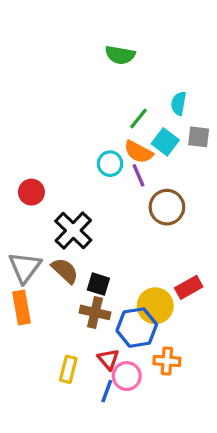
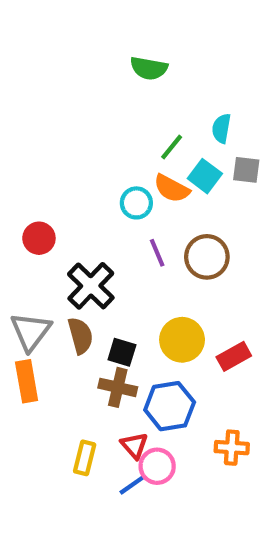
purple line: (138, 175) -> (157, 253), moved
brown semicircle: (65, 271) -> (80, 336), turned 32
yellow circle: (155, 306) -> (182, 340), moved
orange cross: (167, 361) -> (232, 448), moved
blue line: (107, 391) -> (132, 485), turned 35

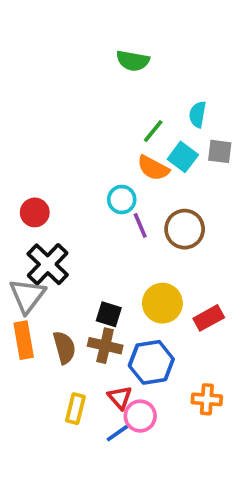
cyan circle: (136, 203) -> (122, 200), moved
black cross: (91, 286) -> (48, 264), moved
brown semicircle: (80, 336) -> (64, 348), moved

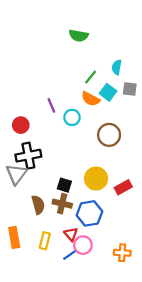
purple line: (140, 225) -> (51, 105), moved
black cross: (48, 264) -> (28, 156), turned 35
orange rectangle: (24, 340) -> (14, 237), moved
orange cross: (207, 399) -> (122, 253), moved

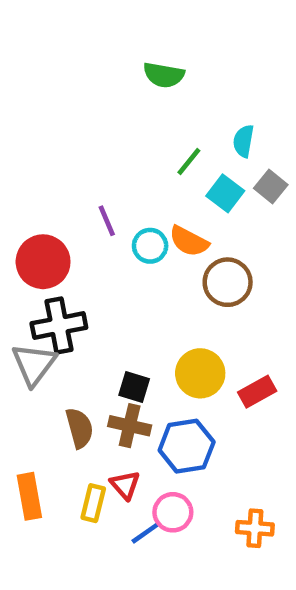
gray square: (130, 89) -> (271, 187), turned 32
orange semicircle: (91, 99) -> (189, 241), moved
red circle: (21, 125) -> (43, 262), size x1.5
red triangle: (71, 234) -> (125, 485), moved

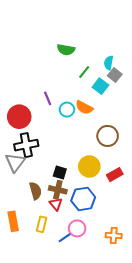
green semicircle: (164, 75) -> (66, 50), moved
gray square: (271, 187) -> (115, 75), moved
brown circle: (228, 282) -> (108, 136), moved
red triangle: (125, 485) -> (56, 204), moved

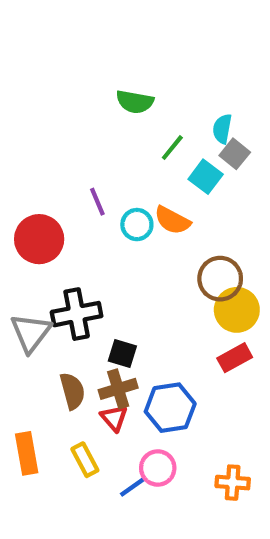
black cross: (26, 145) -> (77, 314), moved
yellow circle: (89, 166) -> (237, 310), moved
brown cross: (58, 190) -> (118, 389), turned -30
yellow rectangle: (42, 224) -> (85, 460), turned -42

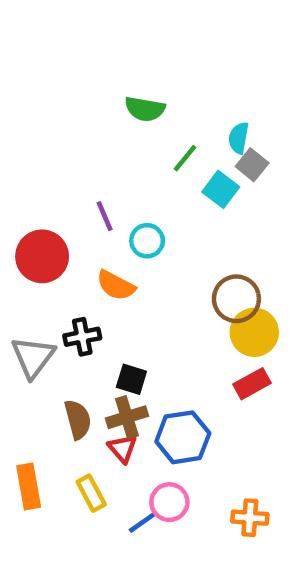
orange semicircle: (172, 220) -> (116, 285), moved
black cross: (77, 314) -> (82, 337), size x0.7

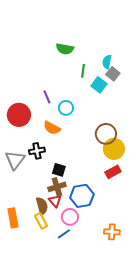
green line: (185, 158) -> (83, 71), turned -32
brown semicircle: (78, 419) -> (42, 206), moved
pink circle: (169, 502) -> (70, 217), moved

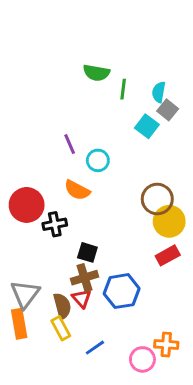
green line: (83, 71) -> (123, 89), moved
red circle: (19, 115) -> (27, 205), moved
gray triangle: (15, 160) -> (25, 294), moved
pink circle: (70, 217) -> (142, 359), moved

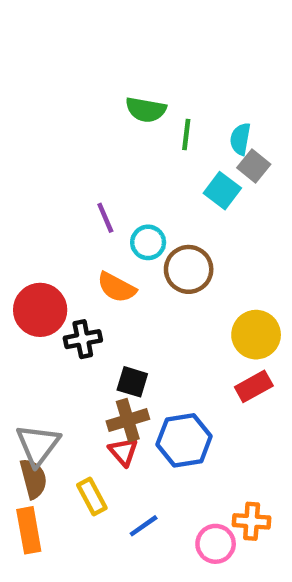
brown circle: (157, 199) -> (189, 269), moved
brown semicircle: (62, 306) -> (33, 479), moved
orange rectangle: (19, 324) -> (29, 530), moved

